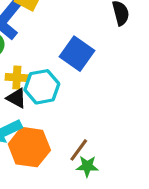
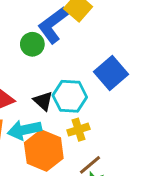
yellow cross: (17, 77) -> (78, 130), moved, turned -35

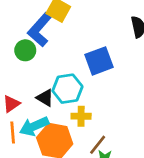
blue square: (111, 73) -> (99, 61), turned 32
yellow cross: (78, 130) -> (81, 116), turned 30

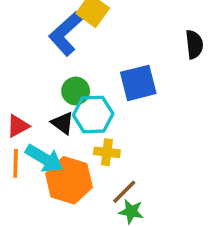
green circle: (25, 50) -> (76, 91), moved
cyan arrow: (34, 126) -> (44, 158), turned -132

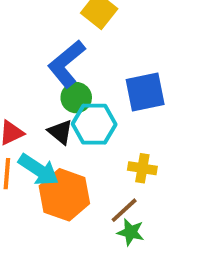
blue L-shape: (66, 34) -> (67, 64), moved
yellow cross: (107, 152) -> (142, 168), moved

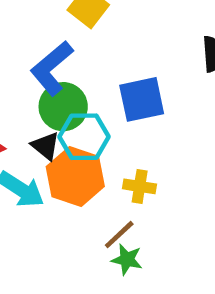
green circle: (76, 98) -> (63, 107), size x1.4
orange hexagon: (64, 195) -> (75, 177), moved

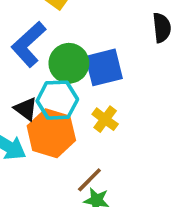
green circle: (63, 107) -> (69, 63), moved
yellow cross: (140, 186) -> (105, 119), moved, turned 30

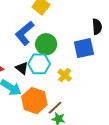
blue square: (104, 67) -> (84, 48), moved
orange hexagon: (51, 133) -> (34, 101), moved

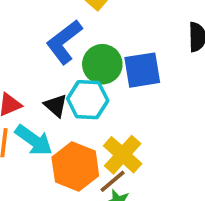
blue square: (84, 48) -> (142, 70), moved
yellow cross: (65, 75) -> (123, 155), moved, size x1.5

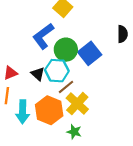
blue square: (142, 70) -> (90, 53), turned -30
cyan arrow: (34, 140) -> (23, 112), moved, turned 55
brown line: (113, 181) -> (66, 87), moved

